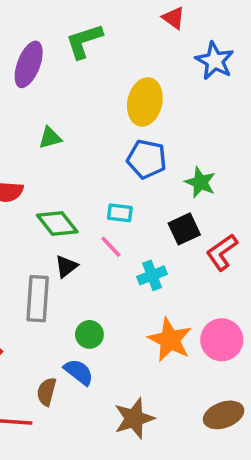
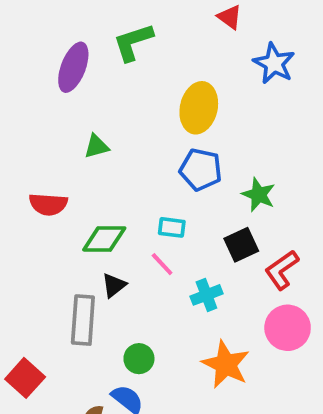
green diamond: (57, 224) -> (104, 239), turned -51
pink circle: (222, 340) -> (288, 328), moved

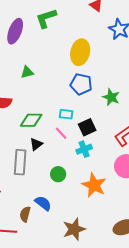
black square: (241, 245) -> (87, 127), moved
green circle: (139, 359) -> (58, 174), moved

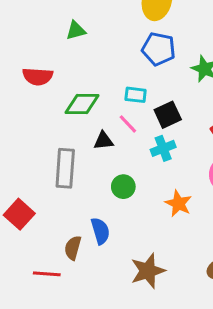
black triangle: (36, 144) -> (103, 141), moved, turned 32
orange star: (94, 185) -> (178, 203), size x0.7
blue semicircle: (43, 203) -> (100, 231), turned 36

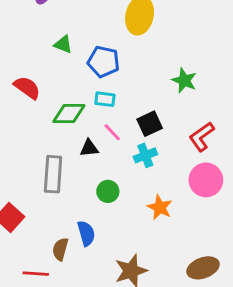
green triangle: (76, 31) -> (63, 44), turned 36
blue pentagon: (159, 49) -> (104, 62), moved
red semicircle: (38, 76) -> (27, 88), turned -148
cyan rectangle: (136, 95) -> (105, 99), moved

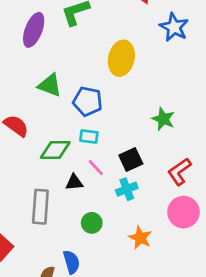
green triangle: (63, 44) -> (50, 85), size x1.4

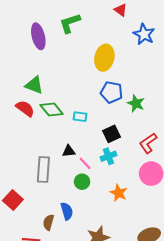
purple ellipse: (34, 30) -> (38, 36), turned -35
green triangle: (50, 85) -> (34, 85), moved
blue pentagon: (88, 101) -> (112, 92), moved
green diamond: (55, 150) -> (52, 110), moved, turned 50
pink line: (96, 168) -> (85, 163), moved

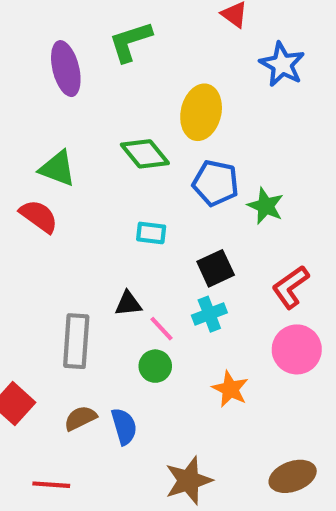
green diamond: (52, 110) -> (145, 154), moved
brown semicircle: (48, 222) -> (80, 418), moved, turned 49

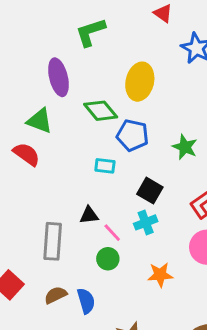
purple ellipse: (66, 69) -> (58, 77), moved
blue pentagon: (216, 183) -> (133, 135), moved
black square: (216, 268) -> (150, 191), turned -35
orange star: (230, 389) -> (160, 275), turned -30

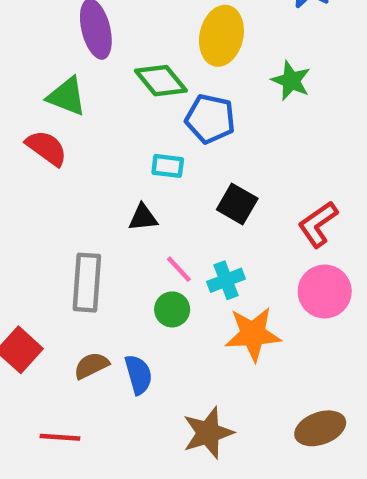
green star: (185, 147) -> (291, 81), moved
black triangle: (89, 215) -> (143, 217), moved
cyan cross: (146, 222) -> (226, 280), moved
orange star: (160, 275) -> (253, 334), size x1.4

